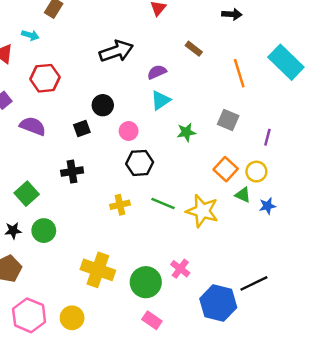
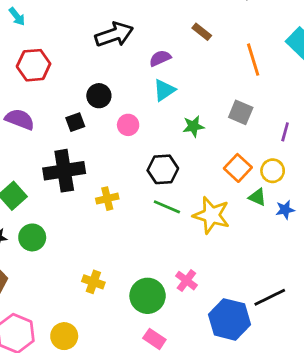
cyan arrow: (30, 35) -> (17, 17), turned 35
black hexagon: (140, 163) -> (163, 169), moved
black cross: (72, 172) -> (64, 171), size x1.6
yellow cross: (120, 205) -> (107, 199), moved
yellow cross: (98, 270) -> (93, 282), size x0.6

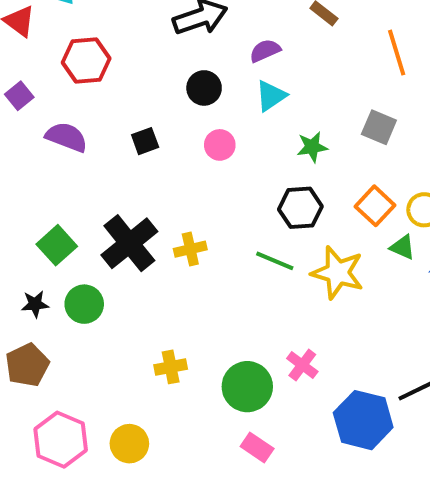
black circle: (99, 96) -> (204, 88), moved
black hexagon: (163, 169) -> (300, 208), moved
black cross: (64, 171) -> (129, 243), moved, turned -30
yellow cross: (93, 282) -> (171, 367), turned -30

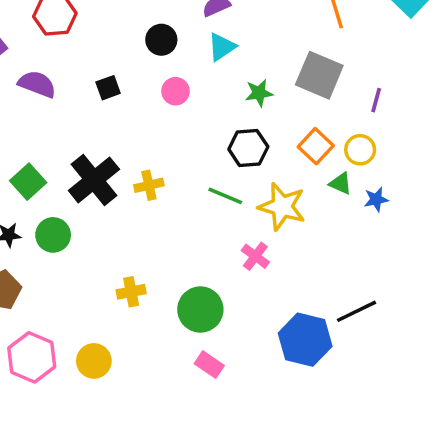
gray square: (379, 127) -> (319, 75), size x1.5
pink cross: (302, 365) -> (255, 256), moved

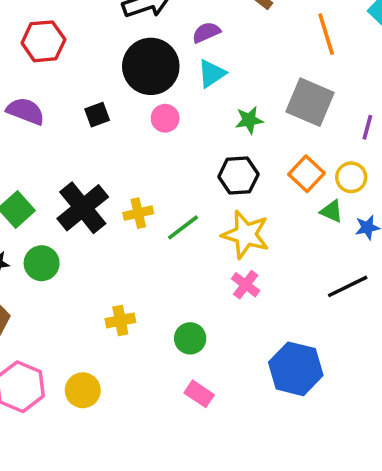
black circle: (161, 40) -> (151, 66), size x1.8
green line: (225, 196) -> (183, 227), moved, turned -60
yellow star: (282, 207) -> (246, 235), moved
green circle: (200, 309) -> (190, 338), size x0.7
black line: (357, 311) -> (348, 286), moved

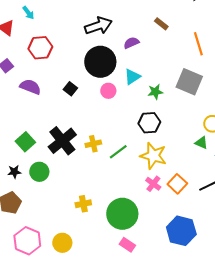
cyan triangle: (212, 74) -> (132, 77), moved
black square: (97, 115) -> (70, 89), turned -32
orange square: (306, 174) -> (177, 184), moved
green circle: (190, 338) -> (122, 214), size x1.8

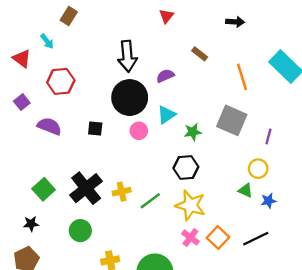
black arrow: (98, 26) -> (127, 56), turned 104
black square: (70, 89) -> (95, 128), turned -32
green circle: (39, 172) -> (80, 231), moved

